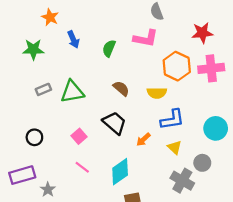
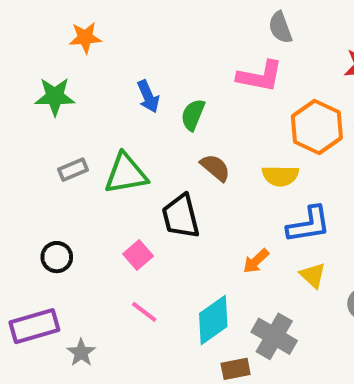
orange star: (50, 17) -> (85, 38), turned -30
blue arrow: (73, 39) -> (148, 97), moved
green semicircle: (109, 48) -> (193, 115), moved
black trapezoid: (114, 123) -> (181, 216), moved, turned -145
gray cross: (182, 181) -> (274, 336), moved

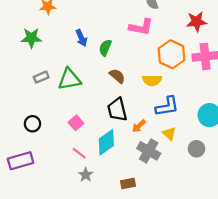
black trapezoid: (181, 216) -> (117, 110), moved
cyan diamond: (213, 320) -> (106, 142), moved
gray cross: (274, 336) -> (149, 151), moved
gray star: (81, 353) -> (86, 175), moved

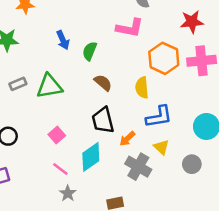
yellow semicircle: (152, 80) -> (142, 88), turned 84

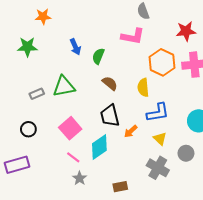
gray rectangle: (18, 84) -> (37, 94), moved
pink square: (57, 135) -> (70, 128), size x1.5
gray cross: (138, 167) -> (158, 168), moved

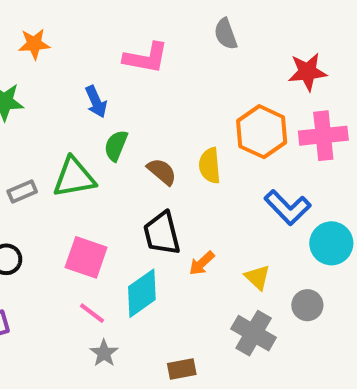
pink L-shape: (133, 36) -> (146, 58), moved
green semicircle: (98, 56) -> (116, 146), moved
yellow semicircle: (143, 88) -> (210, 166), moved
blue L-shape: (158, 113) -> (287, 207), moved, turned 55
pink square: (70, 128) -> (86, 257), turned -30

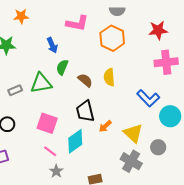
gray semicircle: (226, 34) -> (117, 11), turned -70
orange hexagon: (262, 132) -> (112, 38), moved
yellow triangle: (258, 277) -> (133, 133), size x1.5

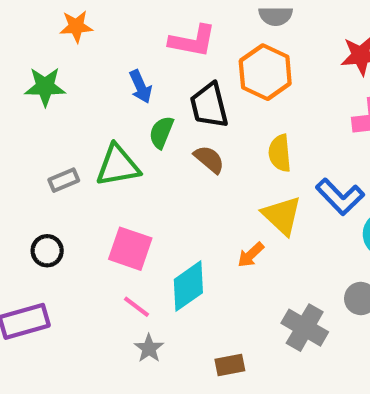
yellow semicircle: (109, 77) -> (280, 153), moved
black trapezoid: (85, 111) -> (209, 105), moved
yellow triangle: (133, 133) -> (282, 215), moved

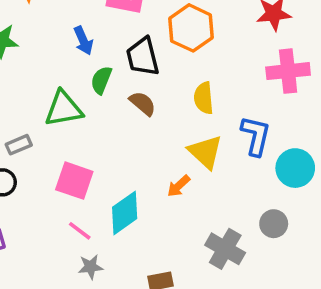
gray rectangle: (64, 180) -> (19, 145), moved
blue L-shape: (340, 197) -> (256, 136), turned -123
gray star: (149, 348) -> (91, 267), turned 30

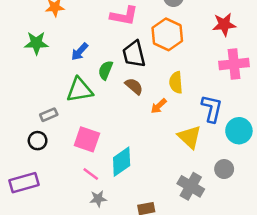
blue arrow: (83, 41) -> (80, 52), moved, turned 66
yellow triangle: (205, 152) -> (190, 137), moved
orange arrow: (179, 186) -> (159, 106), moved

